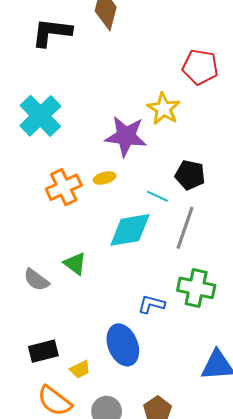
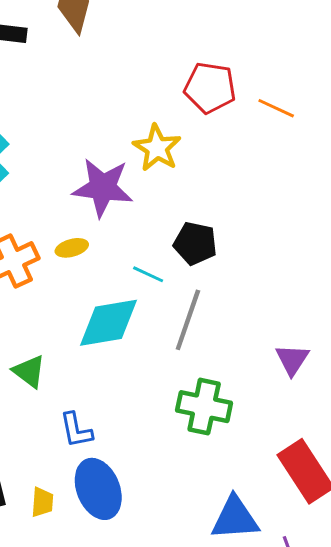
blue L-shape: (151, 304) -> (76, 430), moved, turned -116
yellow trapezoid: (80, 369) -> (42, 502), moved, turned -60

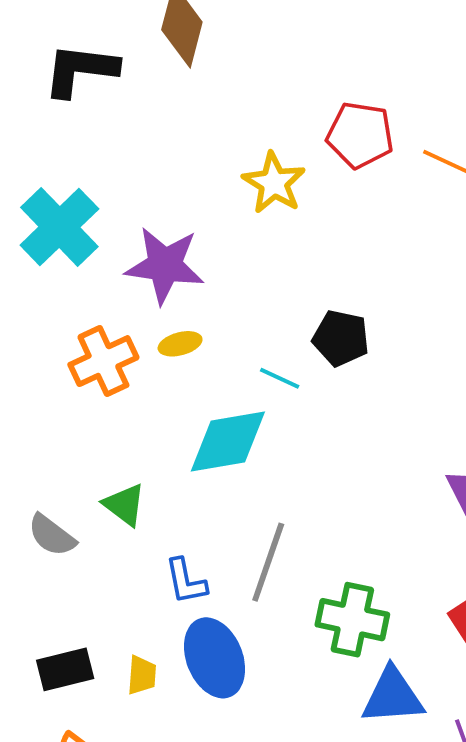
yellow star: (157, 148) -> (274, 183), moved
purple star: (103, 188) -> (165, 265), moved
gray line: (188, 320) -> (268, 562), moved
green cross: (204, 407) -> (352, 620), moved

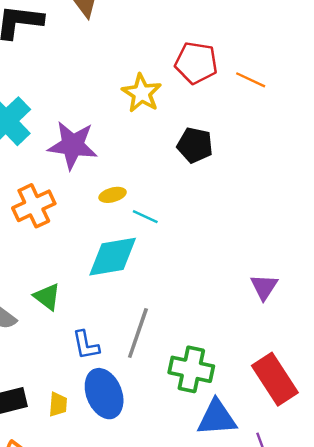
black pentagon: (341, 338) -> (195, 145), moved
yellow ellipse: (180, 344) -> (113, 195), moved

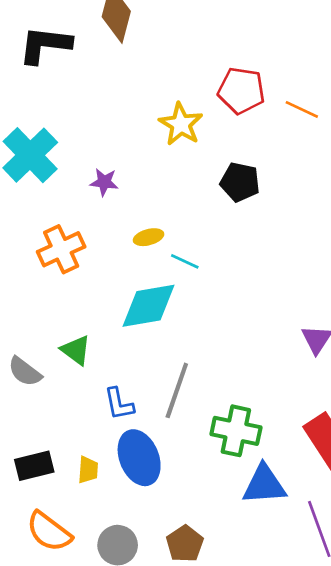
purple star: (73, 145) -> (104, 182), size x0.5

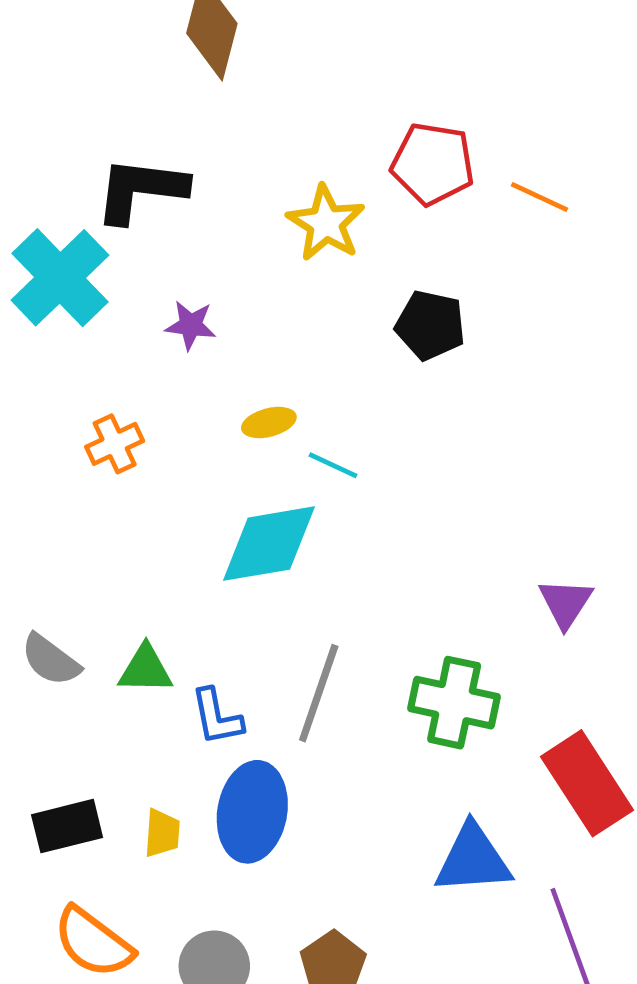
black L-shape: (45, 45) -> (141, 190), moved
orange cross: (61, 249) -> (115, 444), size x0.7
green triangle: (76, 350) -> (145, 669), moved, turned -36
green cross: (236, 431) -> (454, 703), moved
blue ellipse: (139, 458) -> (252, 812), turned 32

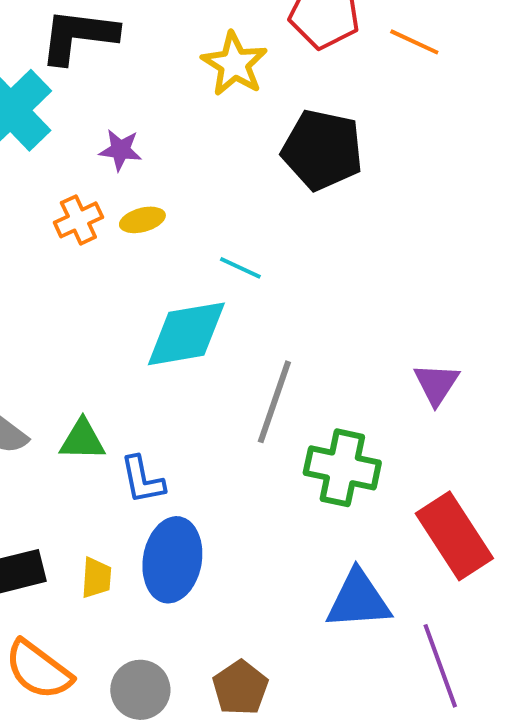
black pentagon: (430, 325) -> (322, 150), size x1.4
yellow ellipse: (269, 422) -> (142, 220), moved
orange cross: (115, 444) -> (78, 220), moved
gray line: (319, 693) -> (274, 402), moved

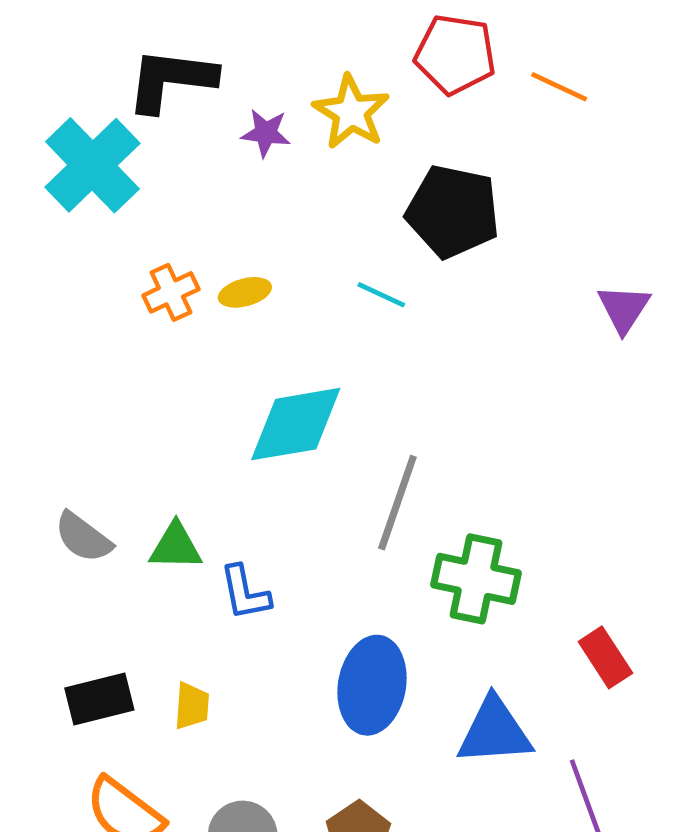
purple star: (120, 150) -> (266, 133), moved
cyan line: (240, 268) -> (381, 295), moved
purple triangle: (436, 384) -> (624, 309), moved
red rectangle: (454, 536) -> (605, 657), size x0.6
blue ellipse: (172, 560) -> (372, 685), moved

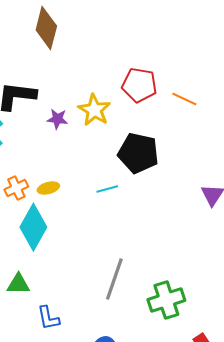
cyan line: (381, 295) -> (107, 189), turned -40
cyan diamond: (296, 424) -> (33, 227), moved, turned -51
green triangle: (176, 547) -> (18, 284), moved
green cross: (476, 579) -> (166, 300), moved, turned -30

